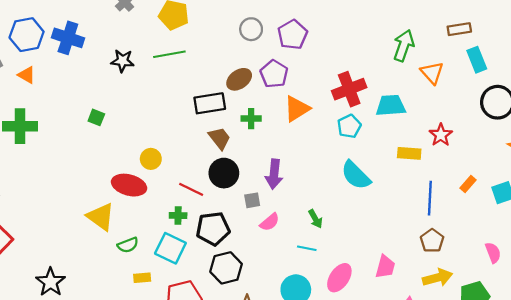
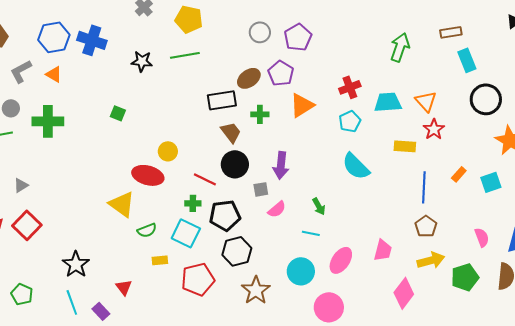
orange triangle: (432, 73) -> (426, 101), moved
red cross: (349, 89) -> (350, 87), size x0.7

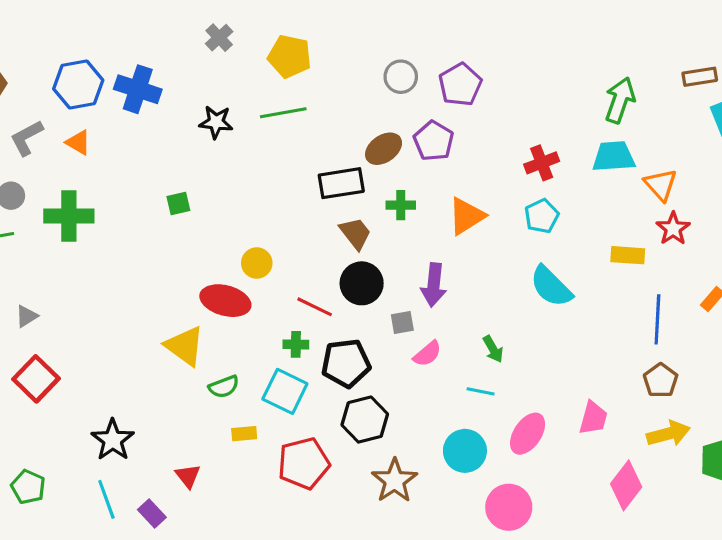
cyan trapezoid: (388, 102) -> (614, 157), moved
orange triangle: (302, 105) -> (466, 216), moved
green square: (118, 113) -> (178, 204), turned -35

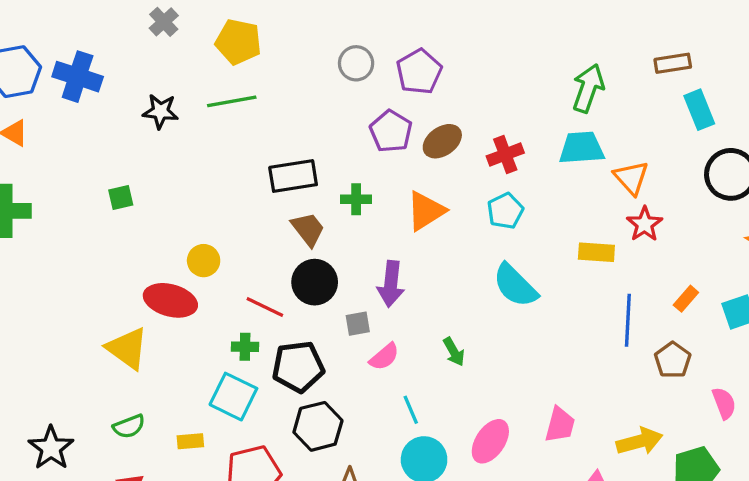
brown ellipse: (384, 149) -> (442, 141), moved
brown pentagon: (661, 380) -> (673, 360), moved
green semicircle: (224, 387) -> (129, 426), moved
cyan line: (481, 391) -> (411, 410), moved, turned 56

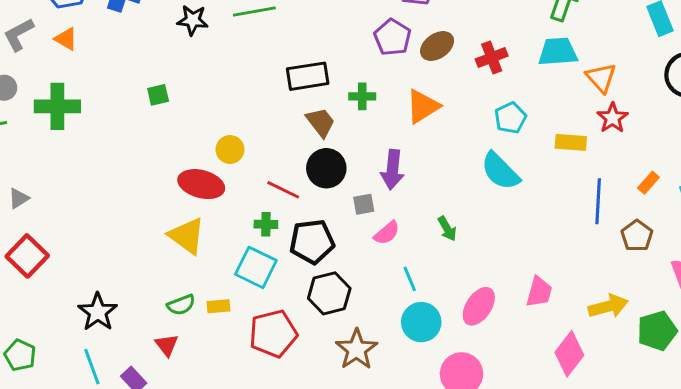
cyan pentagon: (505, 211) -> (510, 118), moved
yellow triangle: (127, 348) -> (187, 236), moved
green semicircle: (129, 426) -> (181, 305), moved

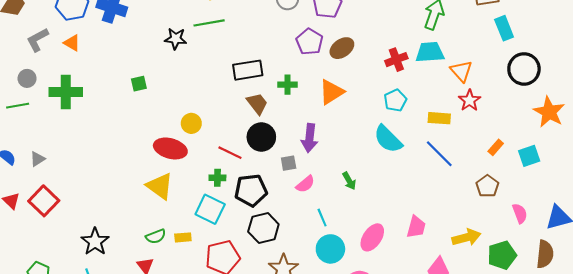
black star: (193, 20) -> (176, 39), moved
red cross: (492, 58) -> (396, 60), moved
blue line: (598, 201) -> (439, 154), moved, turned -48

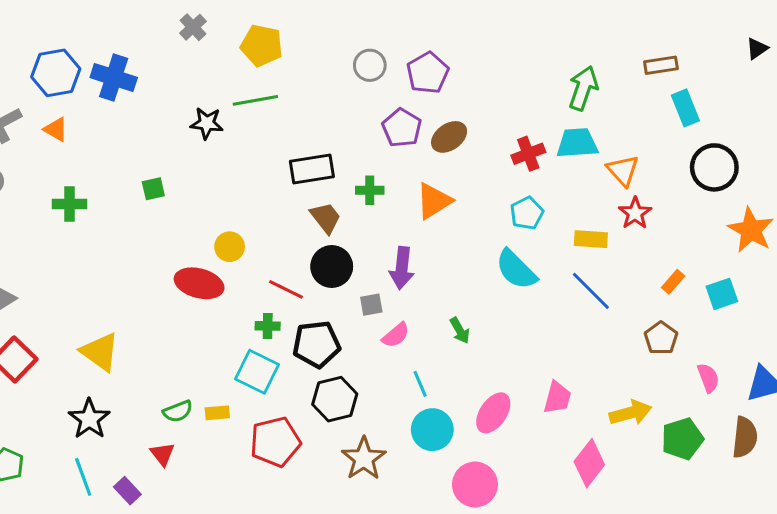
green cross: (66, 92) -> (69, 204), moved, size x0.7
yellow triangle: (160, 186) -> (100, 352), moved

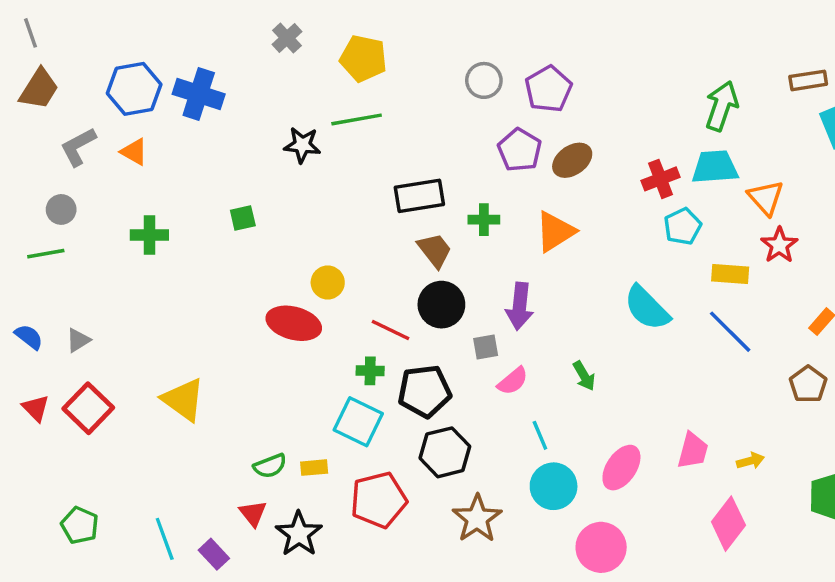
cyan pentagon: (527, 213) -> (683, 226), moved
yellow arrow: (630, 413) -> (750, 461), moved, size x0.6
black star: (89, 419) -> (299, 534), moved

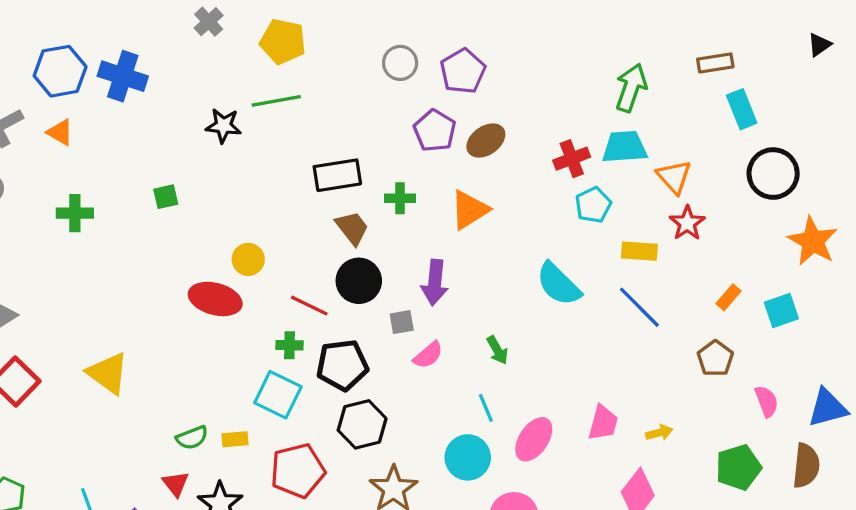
cyan line: (540, 435) -> (486, 408), moved

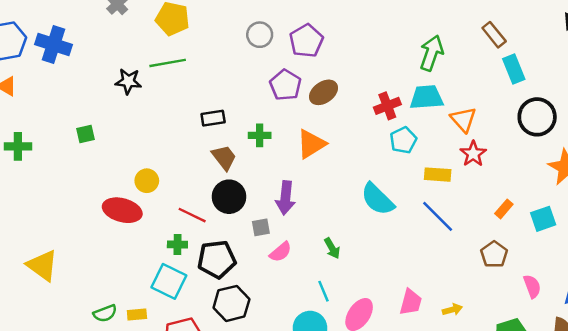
brown rectangle: (715, 63) -> (494, 35), turned 60
black rectangle: (337, 175) -> (213, 118), size x0.7

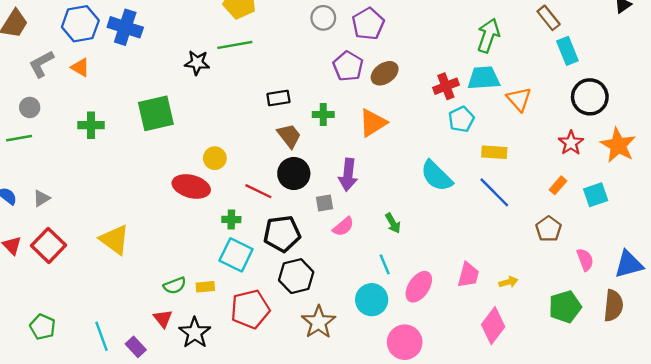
green square: (85, 134) -> (156, 113), size x2.0
red star: (473, 154) -> (571, 143), moved
green cross: (177, 245) -> (231, 220), moved

